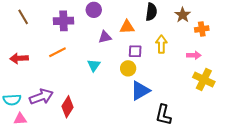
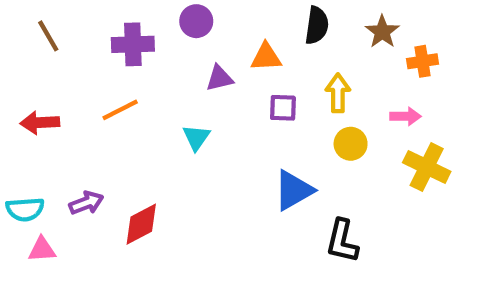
yellow circle: (128, 68) -> (351, 144), moved
purple arrow: (41, 97) -> (86, 203), size x0.7
red diamond: (68, 107) -> (141, 224), turned 30

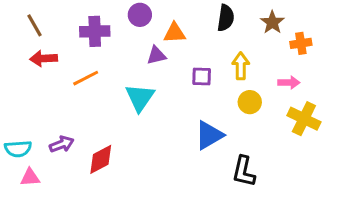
orange triangle: (266, 57) -> (174, 33), moved
red arrow: (40, 123) -> (44, 58), moved
cyan triangle: (196, 137) -> (140, 98), size x1.5

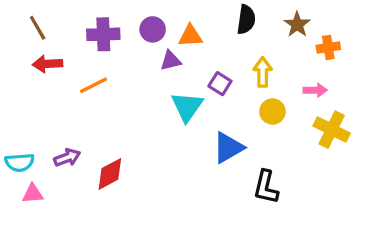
purple circle: (140, 15) -> (153, 29), moved
purple square: (202, 77) -> (220, 84), turned 30
cyan triangle: (140, 98) -> (187, 107), moved

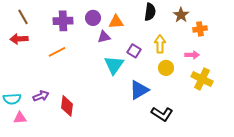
red arrow: (47, 64) -> (19, 39), moved
red diamond: (110, 174) -> (67, 106), turned -55
black L-shape: (266, 187) -> (162, 114), turned -70

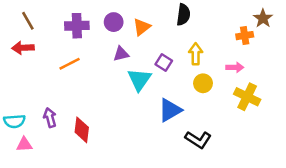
brown star: (181, 15) -> (263, 18), moved
orange triangle: (116, 22) -> (142, 27), turned -35
purple triangle: (104, 37) -> (121, 54), moved
purple arrow: (41, 96) -> (50, 118), turned -84

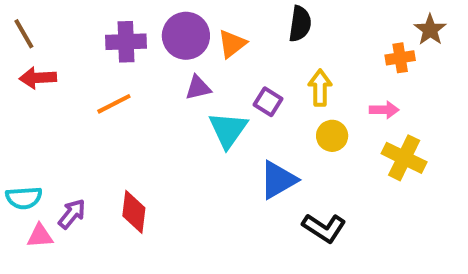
brown line: (28, 21) -> (24, 34), moved
purple circle: (114, 22) -> (186, 36), size x1.5
purple arrow: (50, 118) -> (72, 214), moved, turned 54

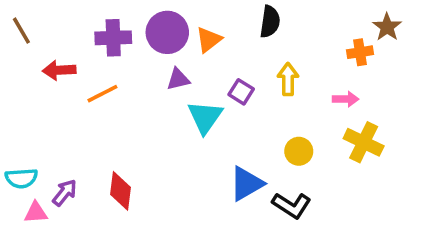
red arrow: (38, 78) -> (59, 70), moved
yellow circle: (332, 136) -> (299, 151), moved
blue triangle: (278, 180) -> (247, 184), moved

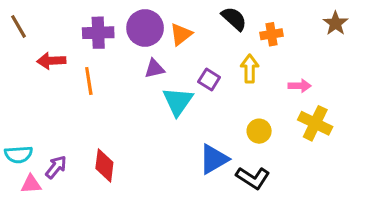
black semicircle: (270, 22) -> (234, 19), turned -56
orange cross: (360, 52) -> (272, 34), moved
orange line: (102, 94) -> (89, 81), turned -72

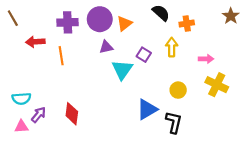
cyan semicircle: (19, 154) -> (21, 99), moved
black L-shape: (253, 178) -> (174, 122), turned -110

